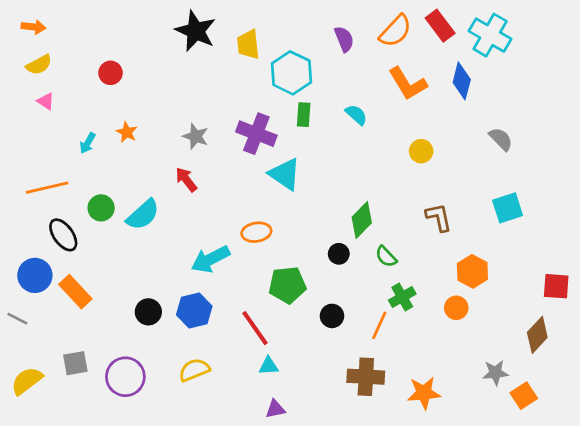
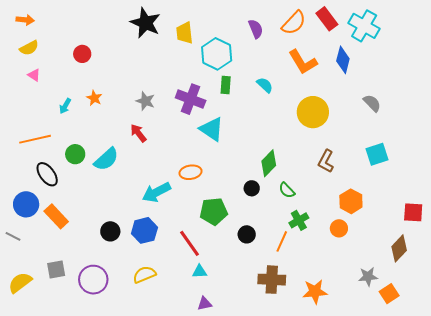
yellow circle: (421, 151) -> (313, 112), size x1.8
brown L-shape: (439, 217) -> (326, 161), turned -140

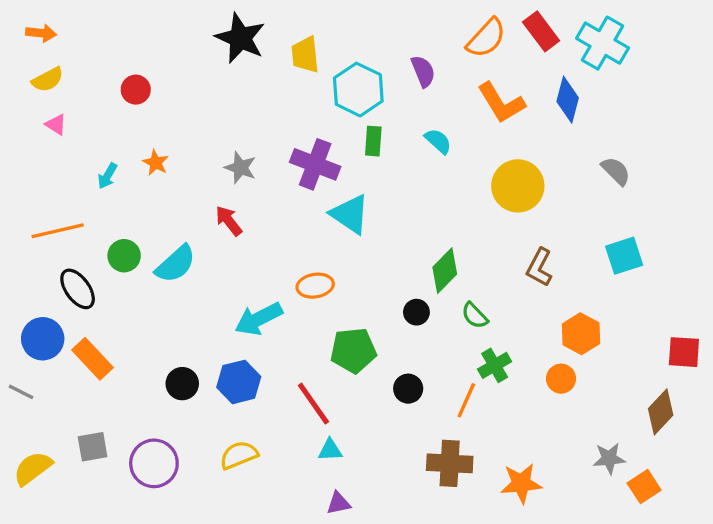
purple semicircle: (256, 29) -> (423, 71), moved

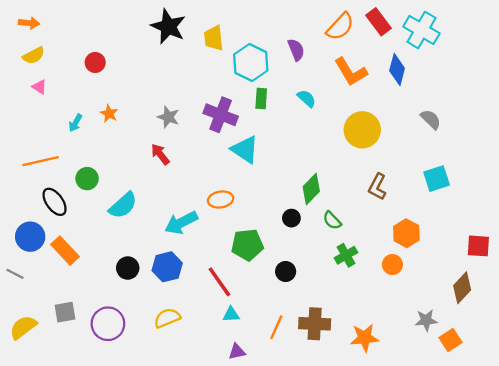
cyan semicircle: (176, 264) -> (123, 205), moved
orange line: (466, 400) -> (276, 327), moved

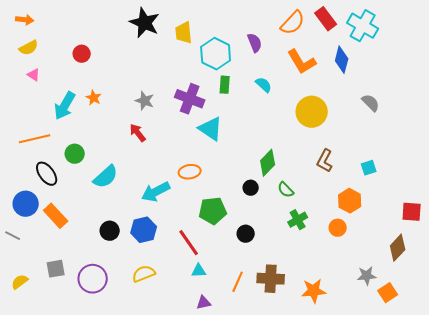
cyan arrow: (75, 123) -> (65, 106), size x1.8
cyan square: (437, 179) -> (369, 168), moved, size x0.7
yellow semicircle: (23, 327) -> (20, 282), size x0.7

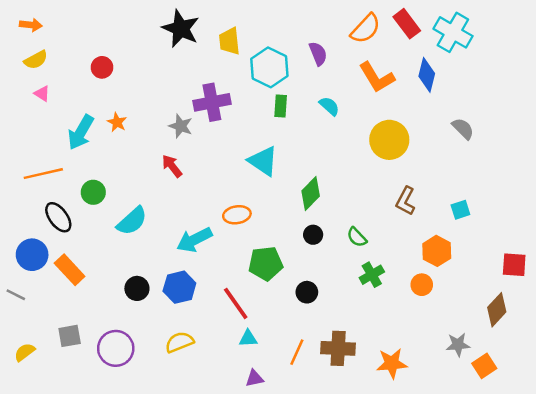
purple cross: (190, 99) -> (212, 102), moved, turned -32
green diamond: (268, 163) -> (311, 194), moved

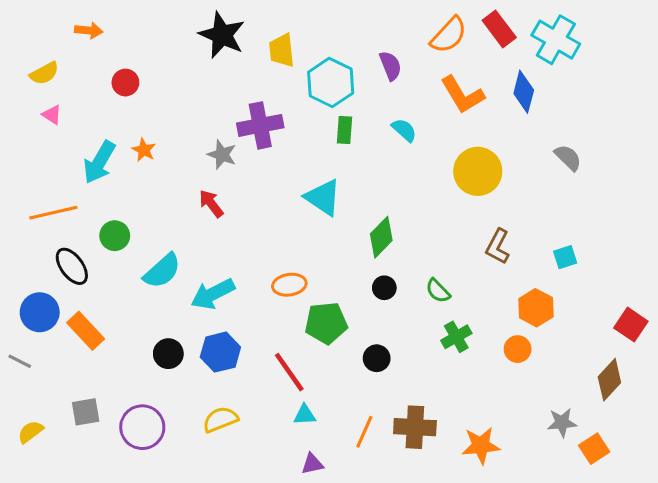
orange arrow: (31, 25) -> (89, 30), moved
orange ellipse: (237, 215) -> (289, 285), moved
cyan arrow: (194, 240) -> (213, 294), moved
red square: (514, 265) -> (631, 325), turned 30

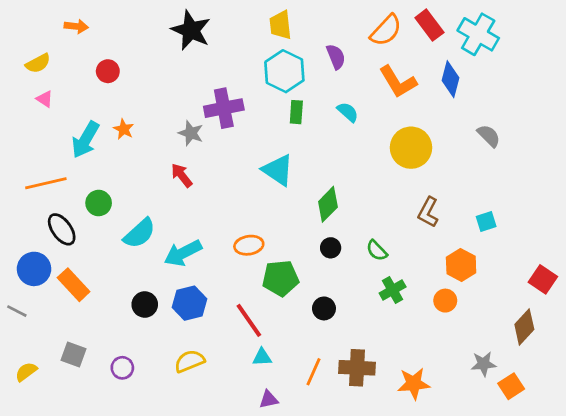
yellow trapezoid: (282, 50) -> (280, 25), moved
gray square: (86, 412) -> (74, 355), turned 30
purple circle: (142, 427) -> (122, 368), size x0.6

